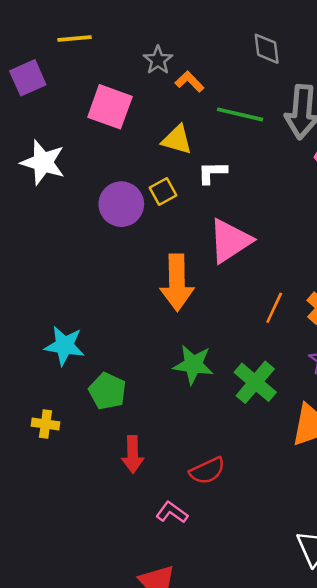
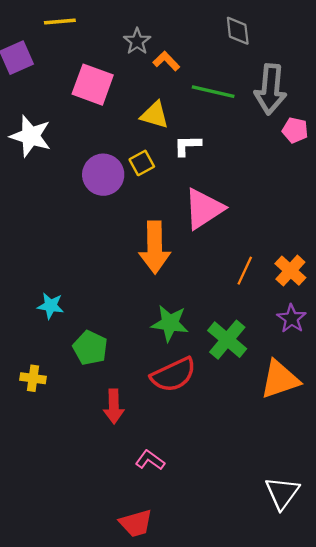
cyan star: (64, 346) -> (51, 306), size x0.7
red semicircle: (207, 471) -> (173, 375), moved, size x1.4

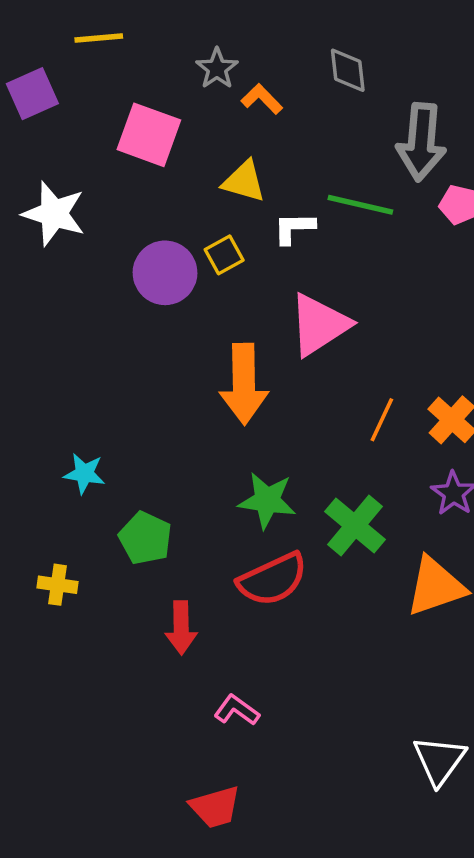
gray diamond: (238, 31) -> (348, 70), moved
green line: (213, 92) -> (360, 205), moved

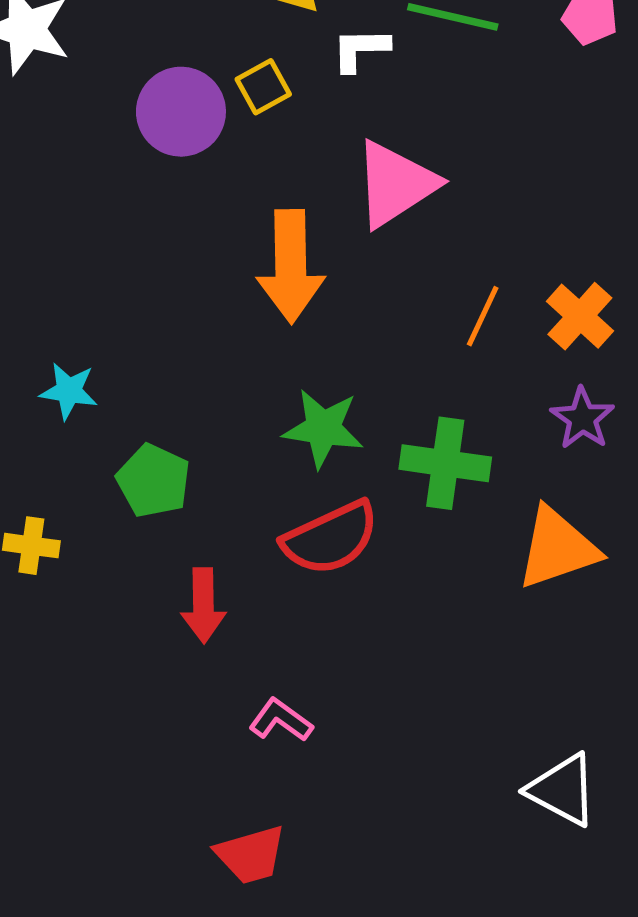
green cross: (355, 526) -> (445, 463), turned -32
white triangle: (439, 760) -> (562, 790), turned -38

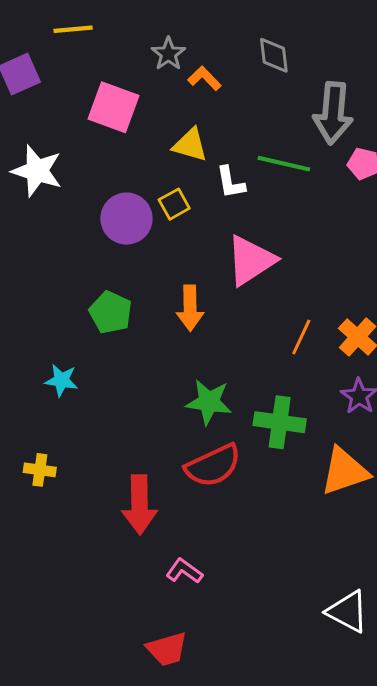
white L-shape: (360, 49) -> (230, 182), turned -99
orange arrow: (291, 266) -> (190, 308), size x0.7
green pentagon: (154, 481) -> (111, 312), moved
red arrow: (203, 605) -> (139, 505), size x1.4

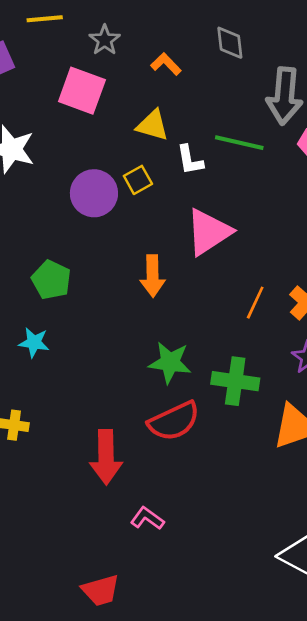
gray star: (168, 54) -> (105, 40), moved
green pentagon: (111, 312) -> (51, 280), moved
red trapezoid: (167, 649) -> (101, 590), moved

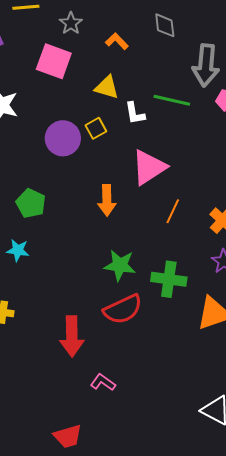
orange line: (255, 303) -> (173, 211), moved

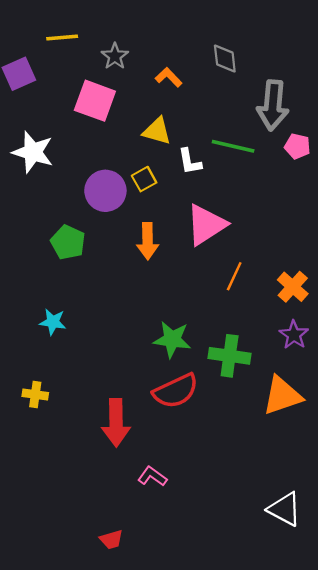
orange arrow: (107, 200) -> (148, 241), moved
green pentagon: (31, 203) -> (68, 242), moved
red trapezoid: (68, 436) -> (111, 540), size x0.7

